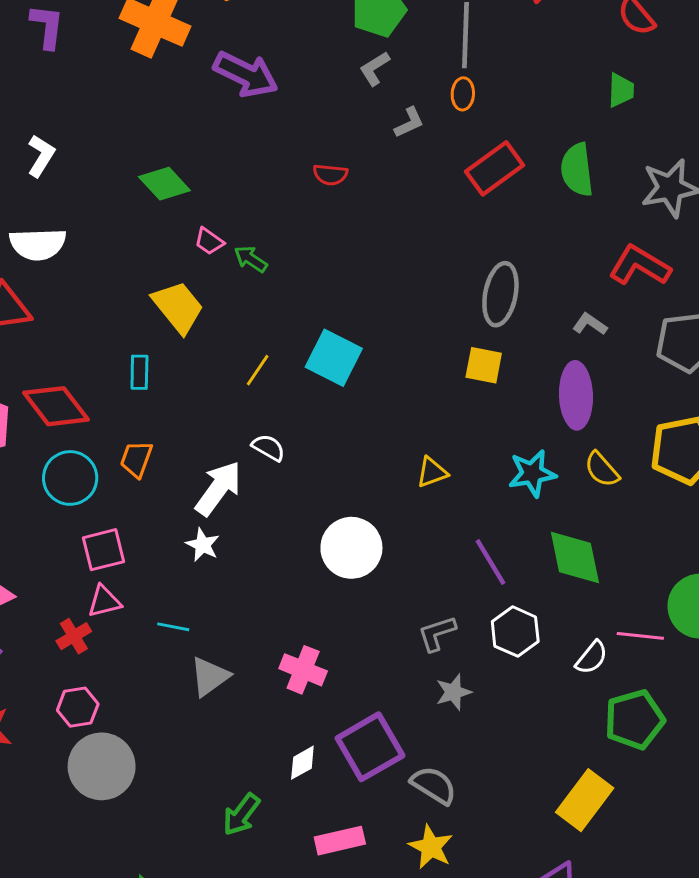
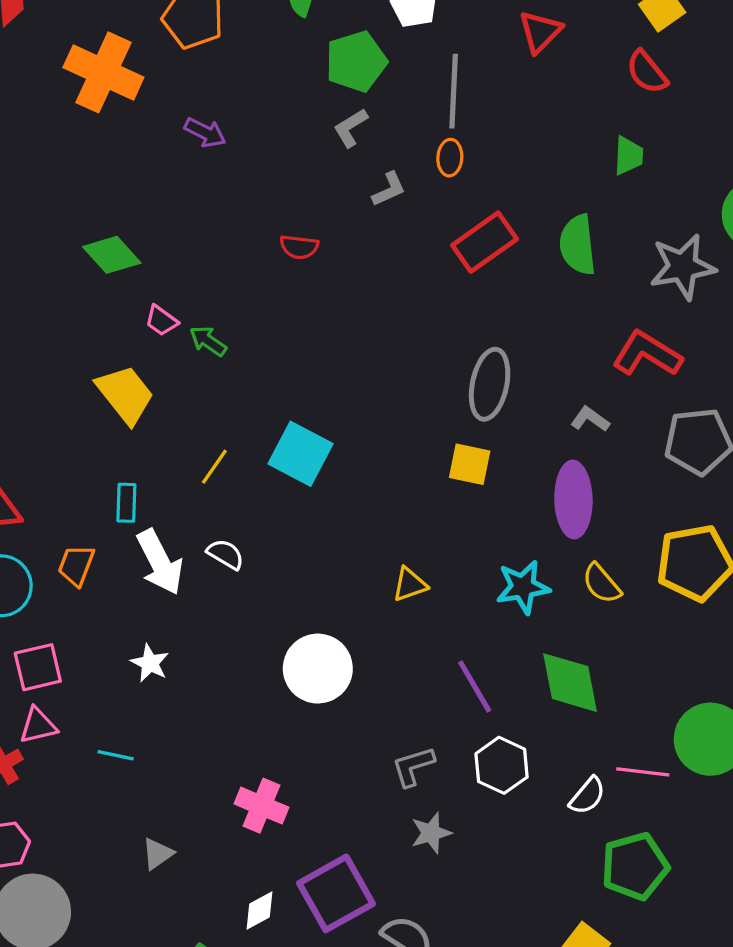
purple arrow: (246, 74) -> (205, 132), size x0.6
cyan rectangle: (139, 372) -> (126, 503), moved
white arrow: (218, 488) -> (160, 562), moved, turned 116
gray triangle: (210, 677) -> (158, 854), moved, size x0.7

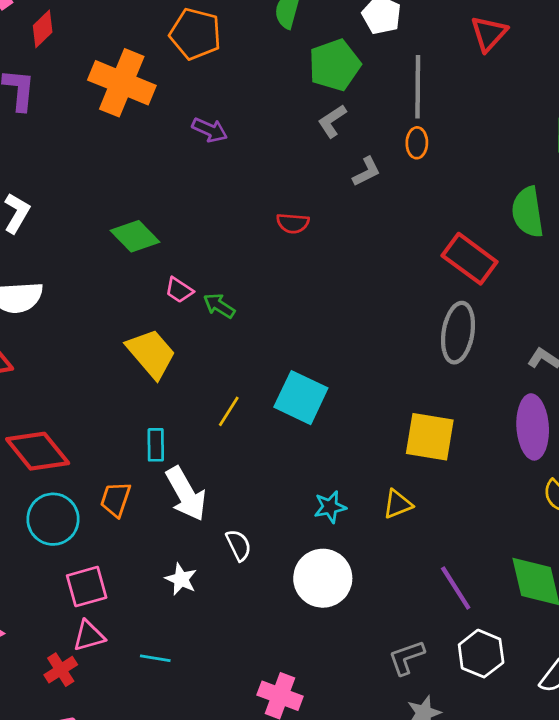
red rectangle: (485, 242) -> (470, 259), moved, turned 74
yellow square: (470, 464) -> (430, 437), moved, size x1.4
white semicircle: (226, 554) -> (239, 545), moved, turned 36
cyan star: (523, 587) -> (330, 507), moved, size x0.7

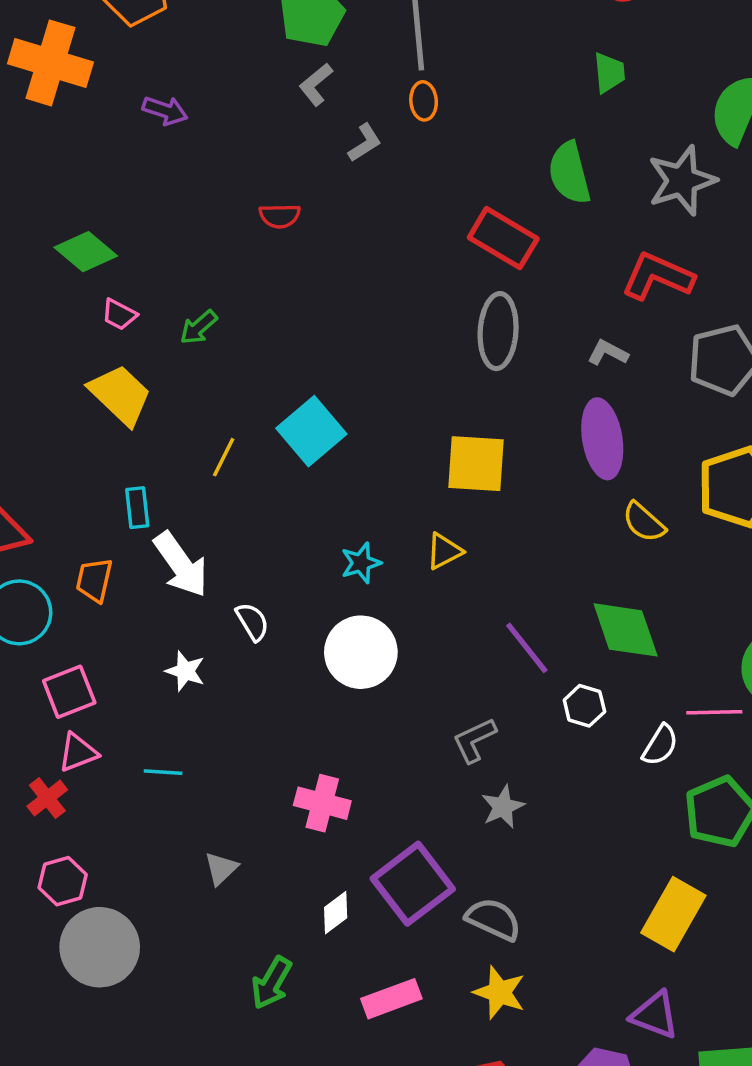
pink trapezoid: (179, 290) -> (119, 314), moved
green arrow: (219, 306) -> (199, 327), turned -68
cyan square: (301, 398) -> (311, 431), turned 30
white hexagon: (481, 654) -> (584, 706), moved, size x0.7

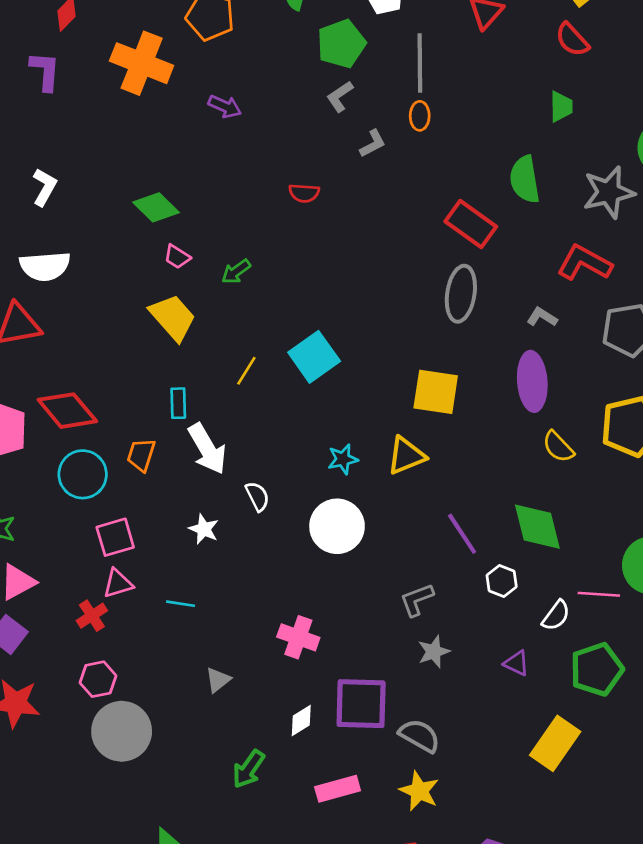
yellow triangle: (444, 551) -> (406, 456), size x1.4
purple square: (413, 884) -> (361, 704), turned 34
purple triangle: (655, 1015) -> (516, 663), moved, size x0.7

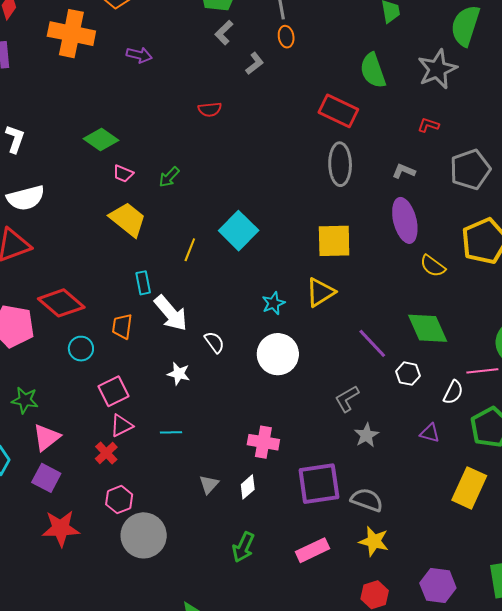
red L-shape: (584, 263) -> (428, 125), size x0.5
cyan circle: (83, 474) -> (81, 349), size x0.7
white diamond: (301, 720) -> (248, 487), moved

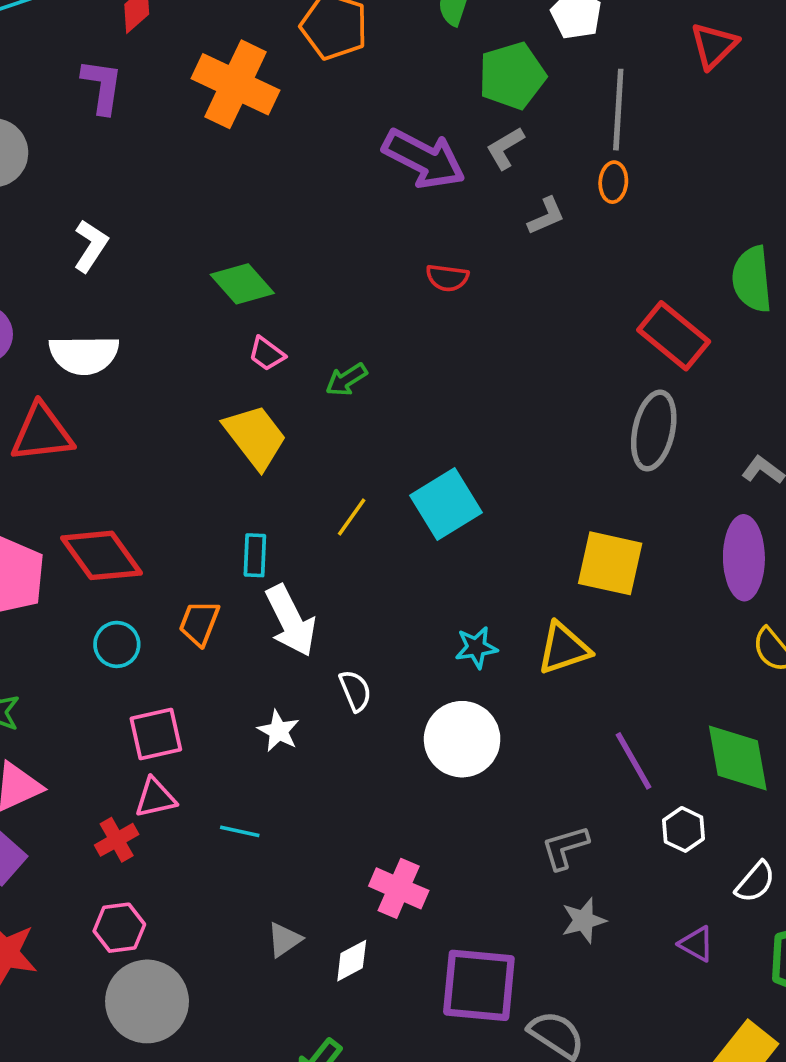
purple arrow: (139, 55) -> (424, 159), moved, size x1.8

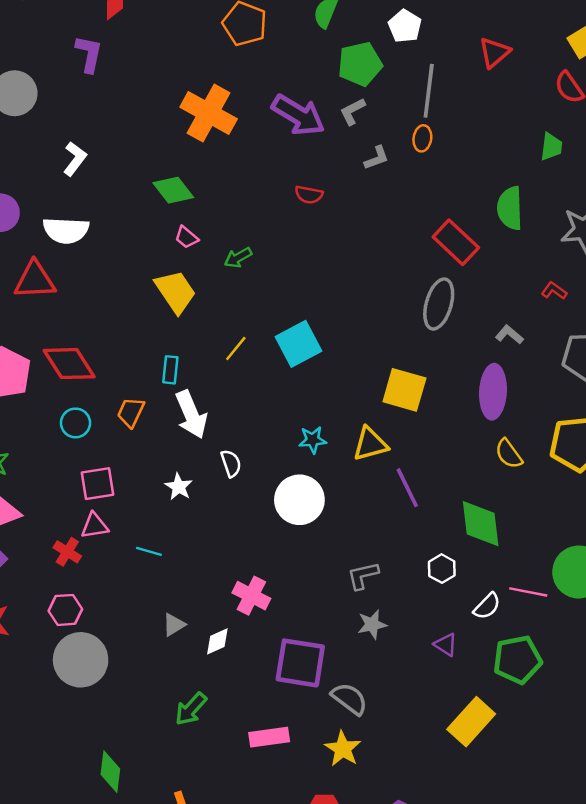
orange cross: (236, 84) -> (209, 113), moved
purple line: (633, 761) -> (407, 488), moved
red cross: (117, 840) -> (67, 552), turned -32

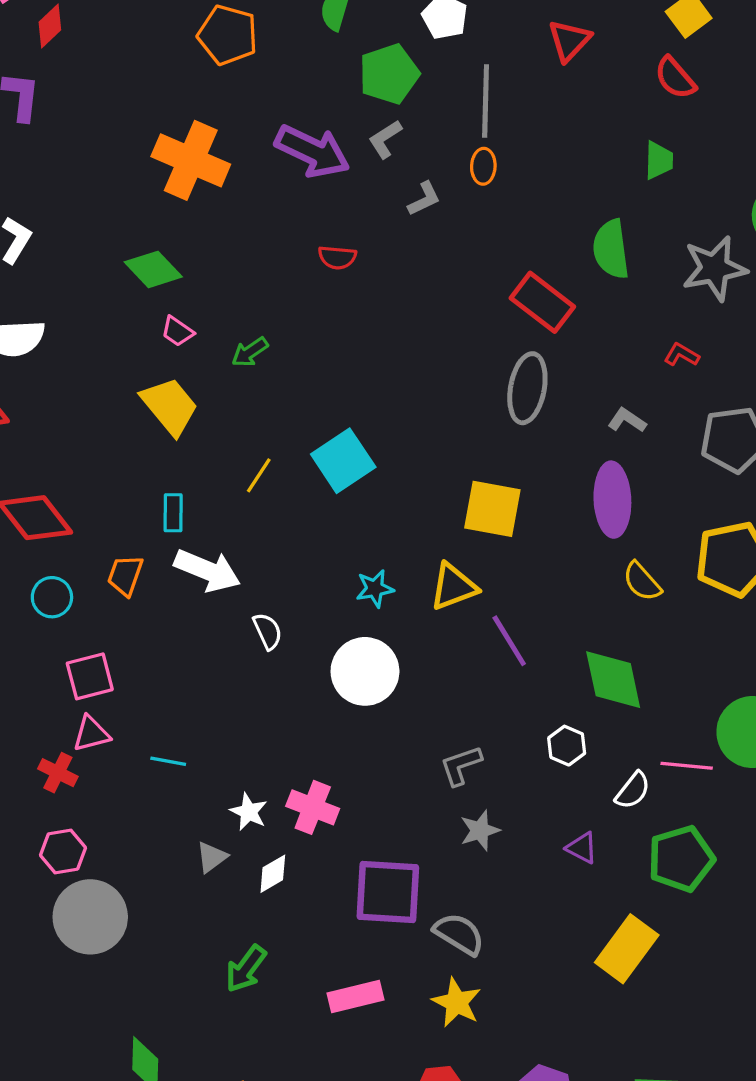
white arrow: (191, 414) -> (207, 570), turned -39
white star: (179, 487) -> (249, 812), moved

